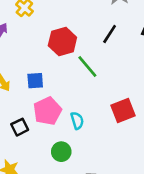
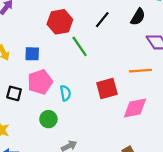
black square: (20, 127) -> (14, 93), turned 35

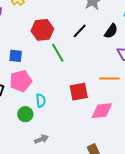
cyan semicircle: (65, 93) -> (41, 101), moved

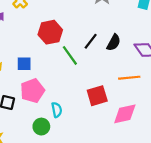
black line: (80, 31) -> (91, 41), moved
black semicircle: (111, 31) -> (114, 43), moved

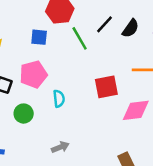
blue square: (24, 64) -> (39, 37), moved
green circle: (41, 127) -> (24, 114), moved

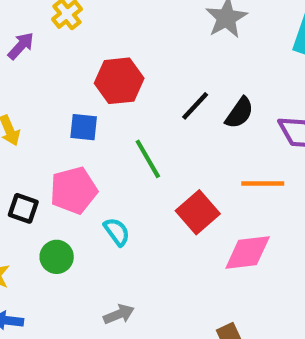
green line: (80, 38) -> (148, 159), moved
red square: (106, 87) -> (198, 212), turned -30
cyan semicircle: (59, 99) -> (117, 232), turned -30

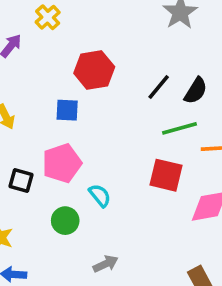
green line: (148, 159) -> (180, 128), moved, turned -72
red square: (198, 212) -> (166, 175), turned -32
green circle: (57, 257) -> (65, 221), moved

